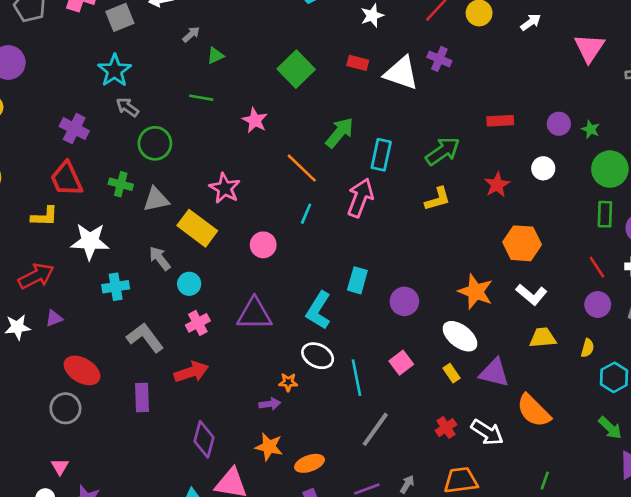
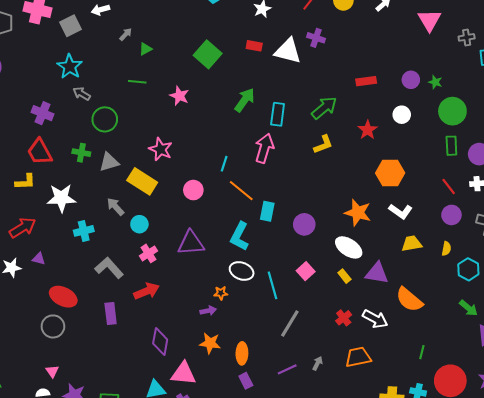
orange line: (302, 168) -> (241, 191), moved
purple triangle: (54, 318) -> (39, 259), turned 40
orange ellipse: (309, 463) -> (242, 353), turned -65

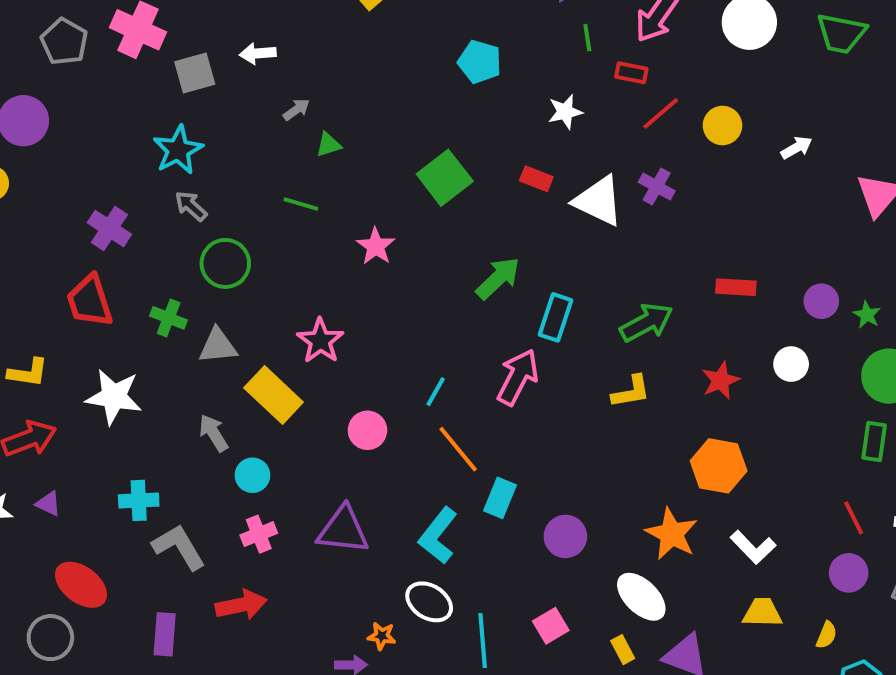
orange hexagon: (390, 173) -> (719, 466), moved
yellow L-shape: (25, 182) -> (28, 373), moved
cyan cross: (84, 231) -> (139, 500), moved

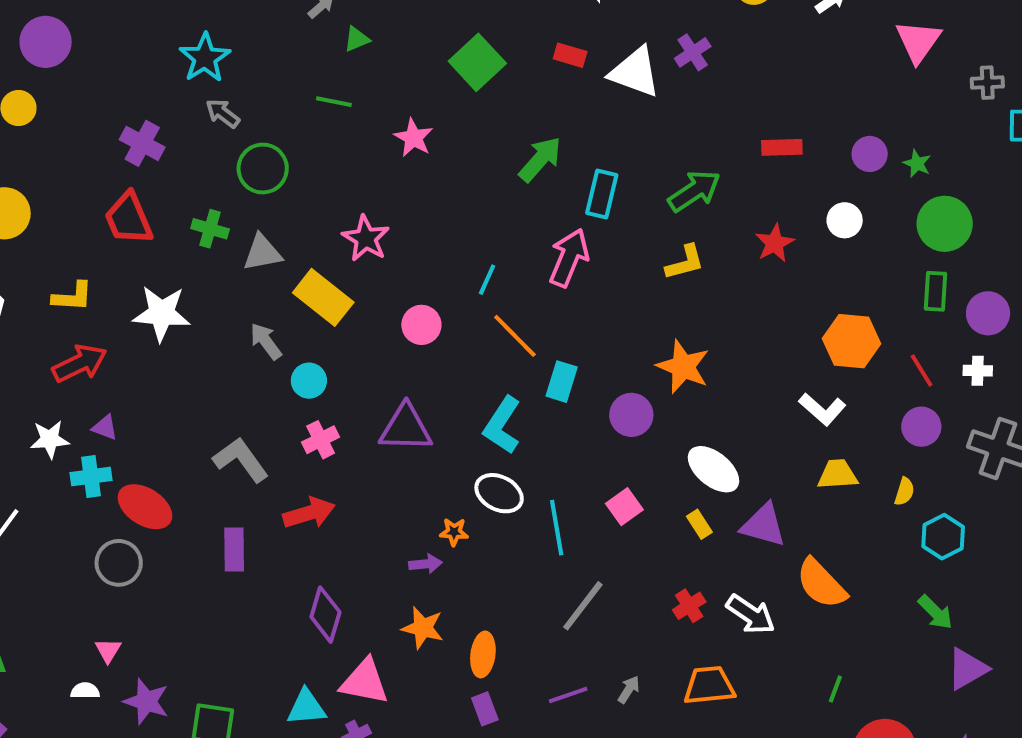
purple cross: (657, 187) -> (693, 52), turned 32
orange hexagon: (719, 466) -> (852, 341), moved
cyan cross: (139, 500) -> (91, 477), moved
orange star: (672, 534) -> (683, 367), moved

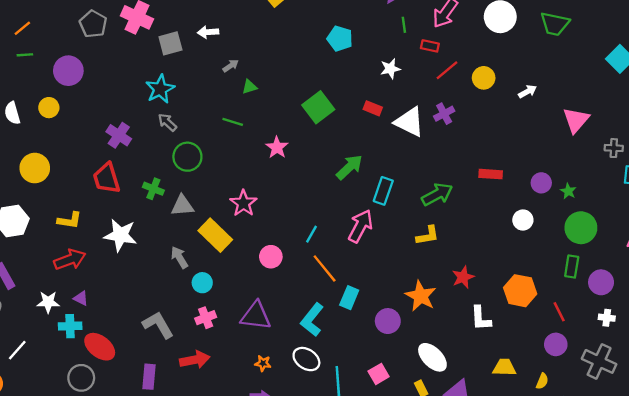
red star: (775, 243) -> (463, 277), moved
white cross: (978, 371) -> (607, 318), moved
white L-shape: (822, 409) -> (481, 318), moved, turned 40
orange star: (454, 532) -> (263, 363), moved

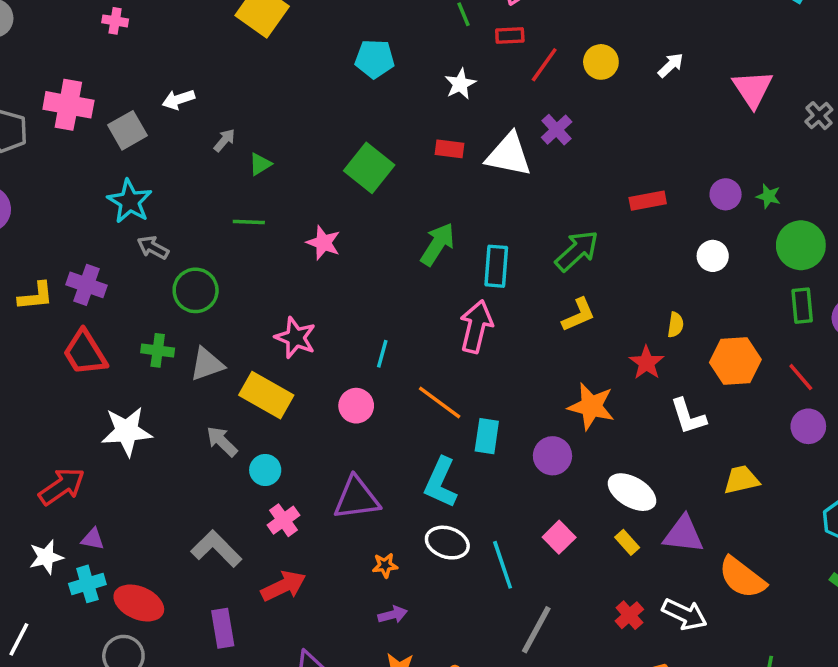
gray cross: (614, 148) -> (819, 116), turned -30
yellow L-shape: (70, 220) -> (36, 296), moved
cyan line: (312, 234) -> (382, 354), moved
yellow semicircle: (542, 381) -> (675, 325), moved

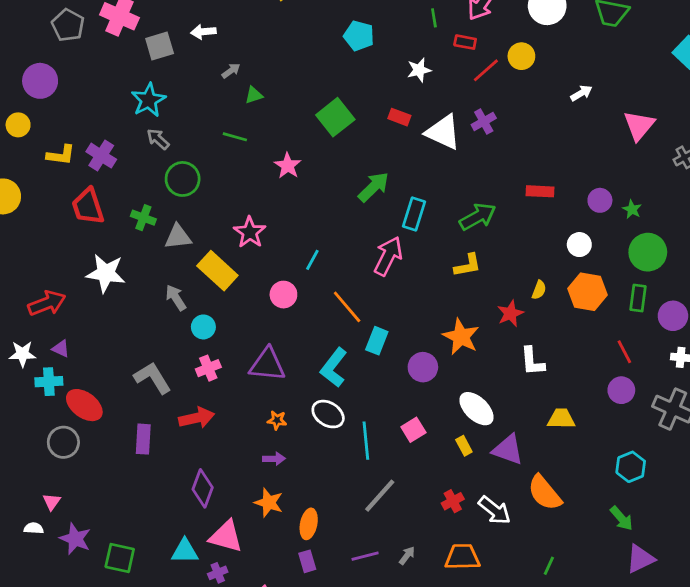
yellow circle: (601, 62) -> (521, 56), moved
orange hexagon: (735, 361) -> (587, 292), moved

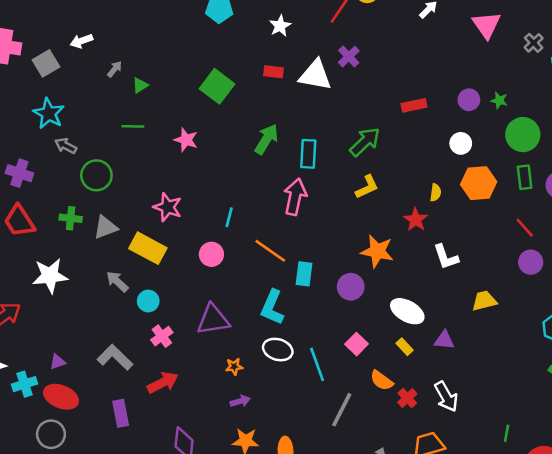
purple triangle: (61, 349) -> (57, 362), moved, turned -30
purple triangle: (508, 450) -> (444, 340), size x0.7
orange semicircle: (545, 493) -> (382, 381), moved, size x0.7
white arrow: (495, 510) -> (446, 397), turned 36

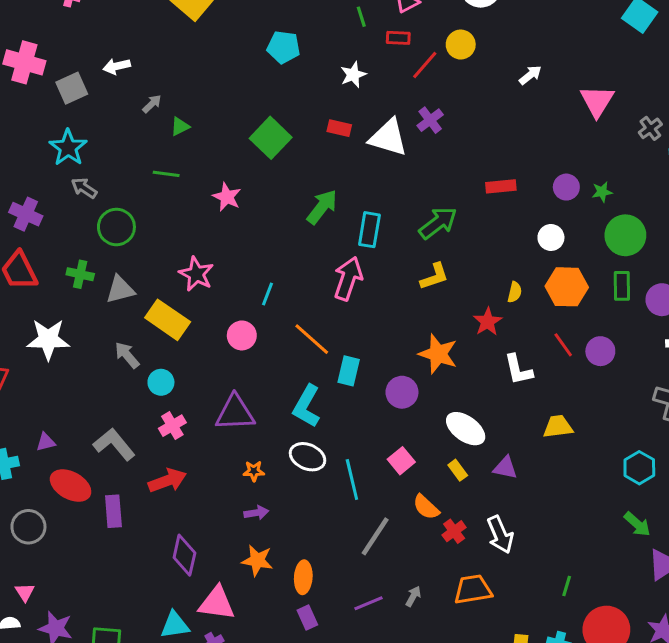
green star: (499, 100) -> (602, 192), turned -30
red line: (525, 228) -> (563, 345), moved
purple circle: (531, 262) -> (600, 351), moved
red ellipse: (61, 397) -> (71, 486), moved

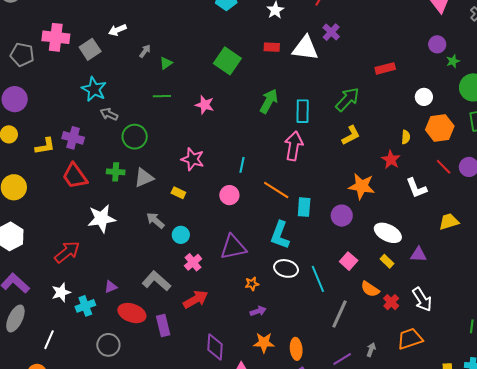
purple circle: (566, 187) -> (437, 44), moved
yellow rectangle: (168, 320) -> (178, 193), size x0.5

